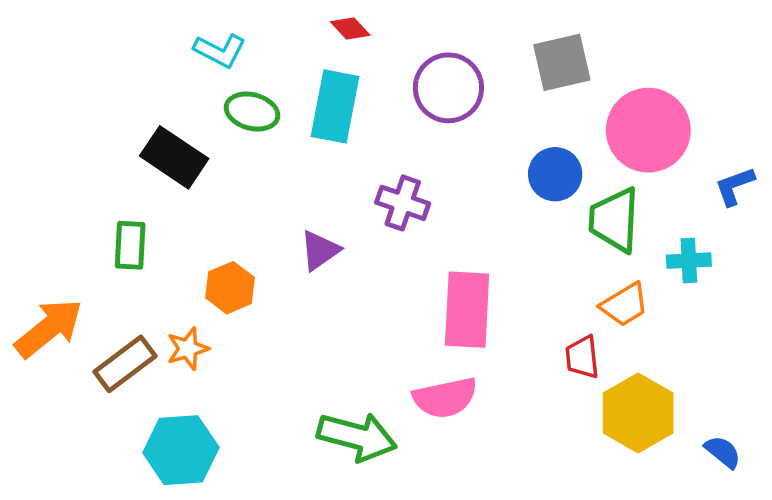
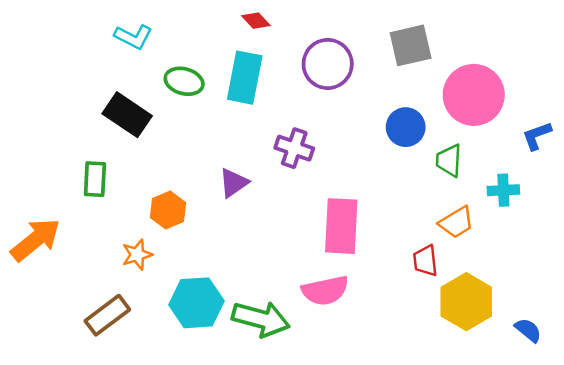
cyan L-shape: (220, 51) -> (133, 37), moved
green trapezoid: (614, 220) -> (449, 161), size x0.7
brown rectangle: (125, 364) -> (107, 315), moved
cyan hexagon: (181, 450) -> (196, 303), moved

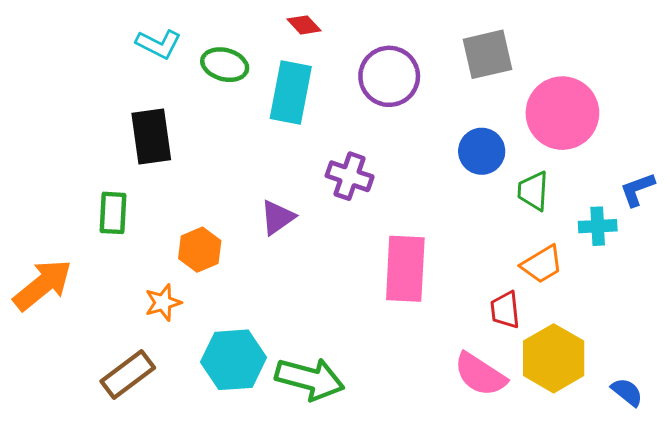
green ellipse: (184, 81) -> (225, 65), moved
black rectangle: (127, 115) -> (151, 137), turned 48
blue L-shape: (537, 136) -> (637, 189), moved
pink semicircle: (325, 290) -> (480, 374), moved, turned 45

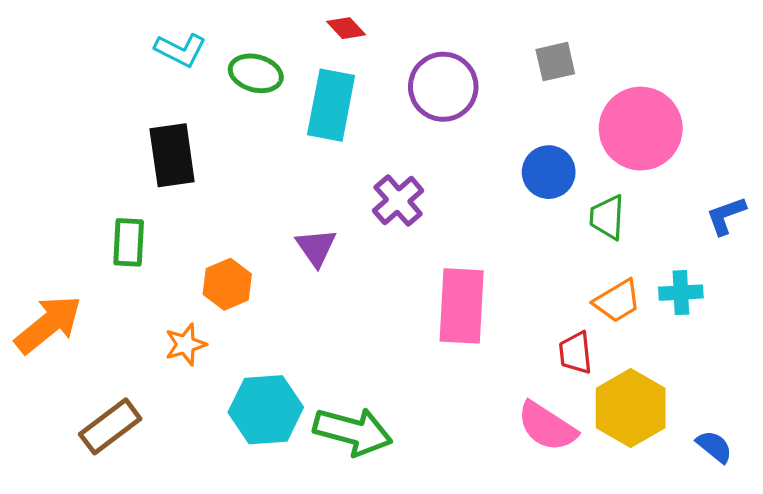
gray square: (488, 54) -> (555, 62), size x0.7
purple cross: (350, 176) -> (398, 201), turned 30
purple triangle: (278, 217) -> (316, 247), turned -30
cyan cross: (598, 226) -> (681, 293), moved
brown rectangle: (128, 374) -> (110, 426), moved

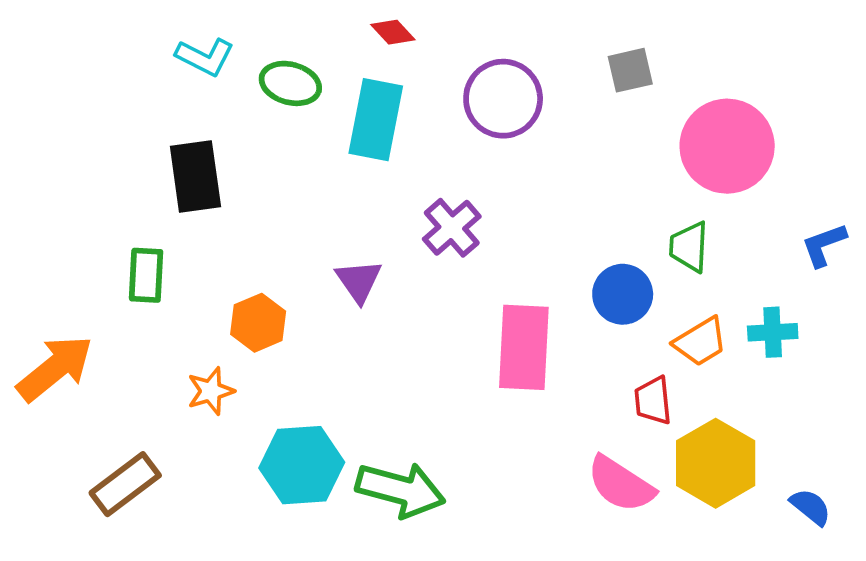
blue circle: (549, 172) -> (623, 294), moved

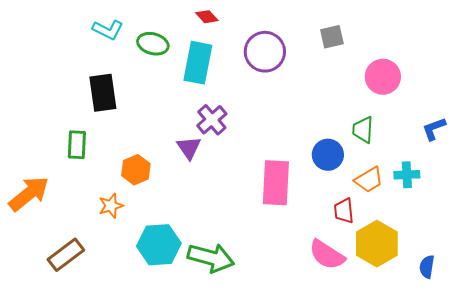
pink circle: (727, 146) -> (383, 77), size x0.7
purple cross: (452, 228) -> (212, 120), moved
blue semicircle: (811, 507) -> (427, 267), turned -120

